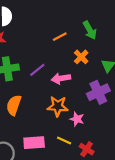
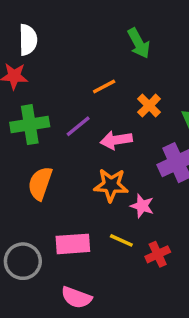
green arrow: (90, 30) -> (139, 43), moved
orange line: (60, 37) -> (104, 86), moved
red cross: (87, 149) -> (158, 254), turned 32

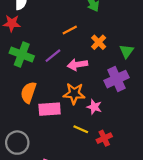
green cross: (30, 125) -> (22, 55), turned 30
pink rectangle: (73, 244) -> (50, 109), moved

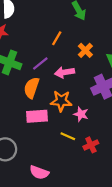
orange line: (70, 30) -> (57, 38), turned -32
orange semicircle: (28, 92) -> (31, 88), moved

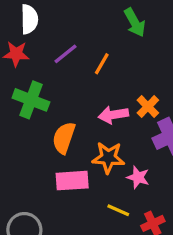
orange cross: (85, 50) -> (148, 107), moved
purple line: (40, 64) -> (66, 54), moved

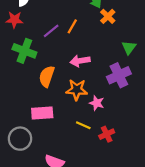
purple line: (66, 54) -> (51, 31), moved
orange cross: (148, 107) -> (108, 16), moved
pink rectangle: (72, 181) -> (42, 113), moved

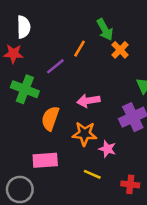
orange line: (72, 26) -> (79, 49), moved
red cross: (107, 134) -> (130, 184), moved, turned 32

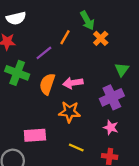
white semicircle: (24, 27) -> (16, 18), turned 78
orange semicircle: (50, 118) -> (47, 84), moved
pink star: (107, 149) -> (111, 127), moved

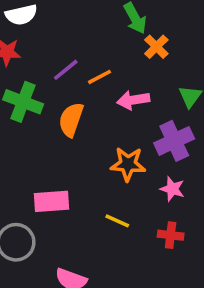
orange line: (65, 37) -> (99, 77), moved, turned 32
pink arrow: (73, 83) -> (133, 100), moved
orange star: (70, 112) -> (128, 164), moved

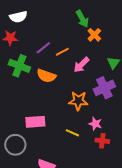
pink arrow: (133, 100) -> (81, 65), turned -36
orange semicircle: (71, 120) -> (46, 76), turned -90
pink star: (172, 189) -> (95, 124), moved

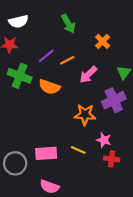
green arrow: (82, 19) -> (68, 24), moved
pink rectangle: (35, 122) -> (46, 153), moved

